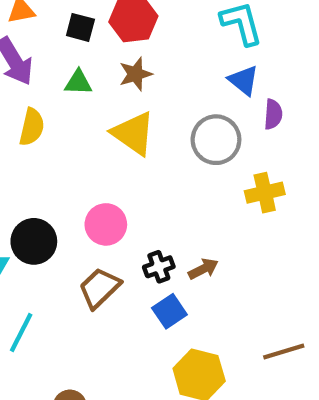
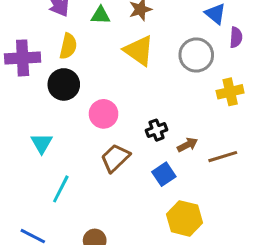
pink circle: (106, 224) -> (104, 114), moved
black circle: (34, 241) -> (64, 84), moved
black cross: (159, 267) -> (157, 130), moved
brown line: (284, 352) -> (223, 157), moved

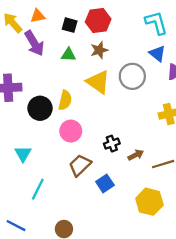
yellow semicircle: (68, 46) -> (65, 100), moved
gray circle: (196, 55) -> (132, 76), moved
blue square: (164, 174) -> (105, 183), moved
yellow hexagon: (184, 218) -> (149, 202), moved

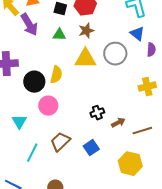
yellow triangle: (98, 82) -> (85, 59), turned -35
pink circle: (71, 131) -> (48, 106), moved
brown trapezoid: (80, 165) -> (60, 142), moved

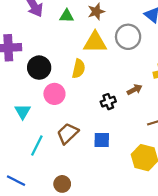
yellow semicircle: (56, 75) -> (79, 69), moved
brown arrow: (118, 123) -> (135, 90), moved
blue square: (91, 148) -> (102, 140), turned 35

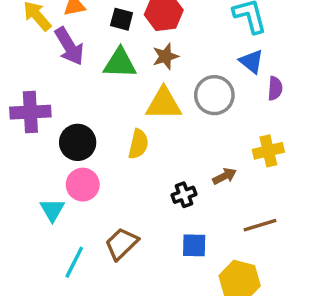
green triangle: (67, 16) -> (120, 63), size x1.5
pink circle: (54, 94) -> (83, 185), moved
blue square: (102, 140) -> (194, 245), moved

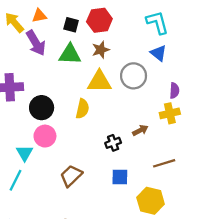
purple semicircle: (275, 88) -> (174, 91), moved
cyan line: (74, 262) -> (15, 180), moved

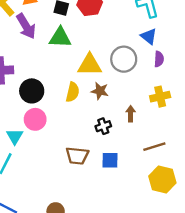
brown star: (101, 50) -> (100, 91), moved, turned 30
purple semicircle: (174, 91) -> (159, 59), moved
brown arrow: (140, 130) -> (131, 114), turned -63
brown trapezoid: (71, 176) -> (77, 156), moved, turned -130
yellow hexagon: (151, 201) -> (162, 180), moved

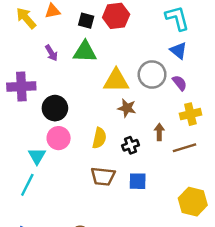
purple arrow: (26, 26) -> (51, 53), moved, size x0.6
purple semicircle: (159, 59) -> (180, 83), moved, turned -42
yellow semicircle: (73, 92) -> (99, 138), moved
brown line: (154, 147) -> (184, 148), moved

